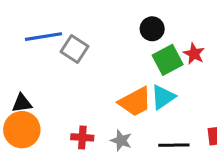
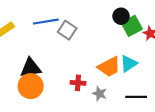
green square: (168, 60) -> (132, 26), moved
black triangle: (22, 103) -> (31, 68), size x1.5
red cross: (82, 137) -> (78, 83), moved

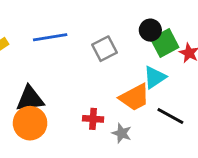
gray square: (67, 30) -> (104, 49), moved, turned 30
cyan triangle: (129, 64) -> (155, 77), moved
black line: (136, 97) -> (170, 116), moved, turned 30

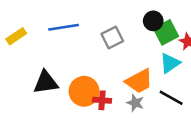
cyan triangle: (155, 77) -> (170, 63), moved
orange circle: (30, 123) -> (84, 91), moved
gray star: (122, 133) -> (135, 103), moved

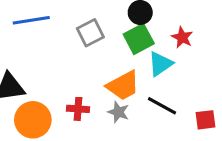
green square: (166, 32) -> (139, 39), moved
orange circle: (84, 91) -> (33, 120), moved

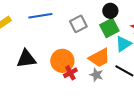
red cross: (78, 109) -> (70, 73), turned -32
orange circle: (33, 120) -> (62, 61), moved

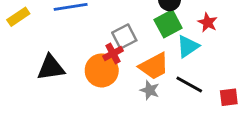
gray square: (78, 24) -> (124, 37), moved
red cross: (70, 73) -> (113, 53), moved

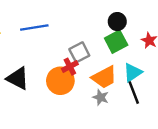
cyan triangle: (188, 46) -> (133, 72), moved
black triangle: (51, 68) -> (18, 78), turned 35
black line: (189, 85) -> (134, 93), turned 40

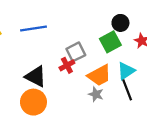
black circle: (117, 22) -> (120, 23), moved
black triangle: (18, 78) -> (36, 76), moved
orange circle: (60, 81) -> (33, 102), moved

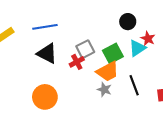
green square: (110, 42) -> (113, 53), moved
cyan triangle: (126, 71) -> (137, 48), moved
black triangle: (36, 76) -> (47, 53), moved

